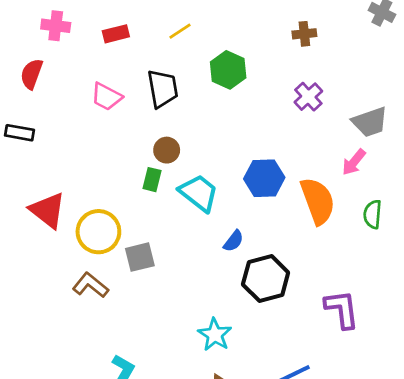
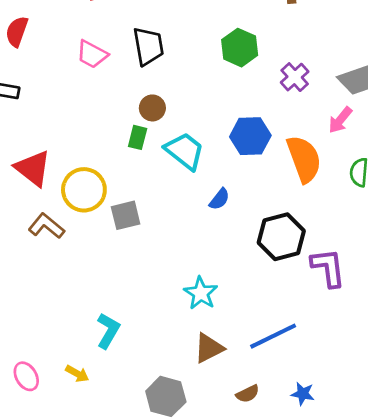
green hexagon: (228, 70) -> (240, 48), moved
purple cross: (308, 97) -> (295, 77), moved
black hexagon: (266, 278) -> (281, 237), moved
brown L-shape: (90, 285) -> (46, 226), moved

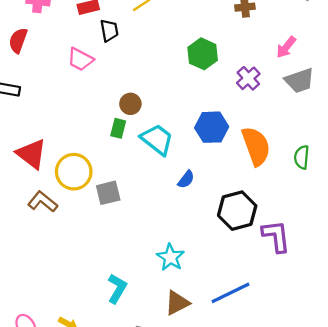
black trapezoid: (148, 46) -> (109, 30), moved, size x0.7
pink arrow: (340, 120) -> (286, 47), moved
cyan L-shape: (108, 331) -> (117, 288), moved

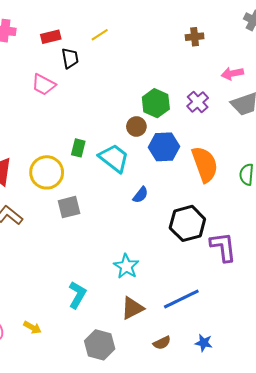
pink arrow: (286, 47) -> (232, 73), turned 40
green hexagon: (203, 54) -> (156, 103), moved
brown circle: (130, 104) -> (136, 127), moved
yellow circle: (74, 172) -> (47, 172), moved

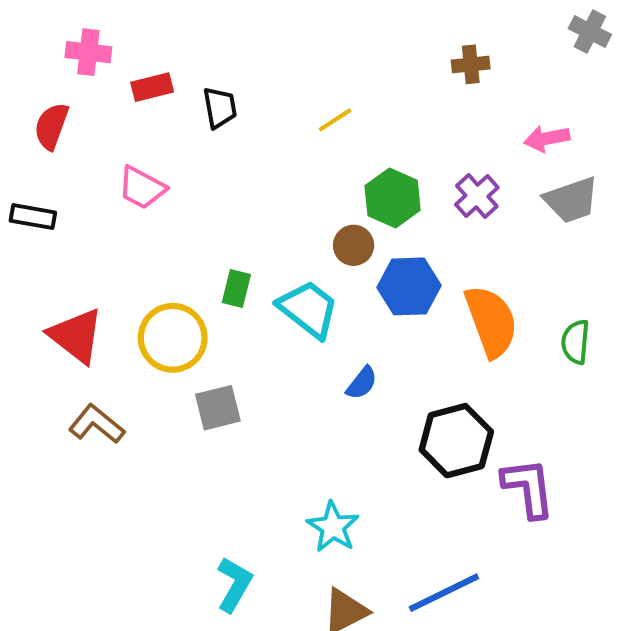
yellow line: (100, 35) -> (335, 120), moved
red rectangle: (51, 37) -> (152, 87), moved
pink trapezoid: (44, 85) -> (142, 188), moved

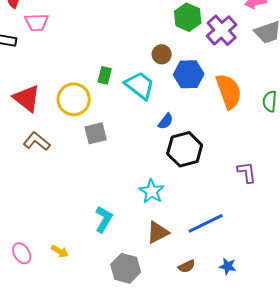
pink trapezoid: (142, 188) -> (37, 22), moved, turned -30
purple cross: (477, 196) -> (222, 30), size x1.4
green hexagon: (393, 198) -> (188, 17), moved
black hexagon: (456, 441) -> (185, 149), moved
purple L-shape: (528, 488) -> (247, 172), size x0.7

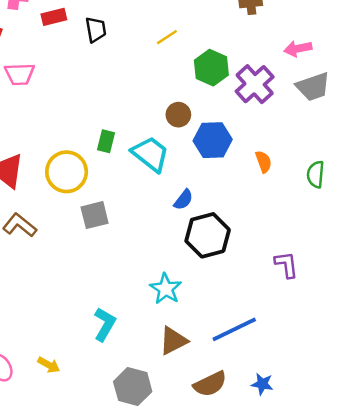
orange semicircle: (229, 91) -> (263, 162), size x0.5
brown semicircle: (187, 266) -> (210, 384), size x1.5

